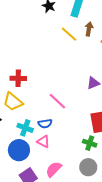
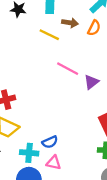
brown arrow: (89, 29) -> (70, 23), turned 104
pink line: (57, 101) -> (68, 69), moved

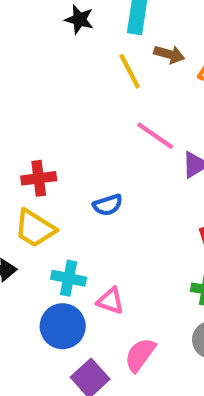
yellow line: (49, 35) -> (130, 71), turned 30
blue semicircle: (50, 142) -> (108, 205), moved

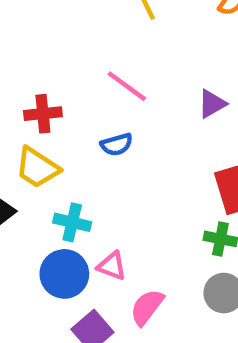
pink line: (155, 136) -> (127, 86), moved
pink triangle: (110, 301) -> (112, 266), moved

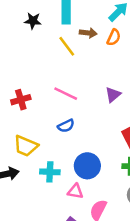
red cross: (43, 114) -> (21, 100), moved
blue circle: (64, 274) -> (87, 166), moved

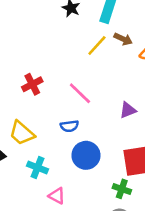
yellow line: (67, 46) -> (97, 45), turned 60
red cross: (21, 100) -> (32, 84), turned -30
blue circle: (87, 166) -> (86, 155), moved

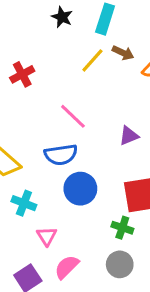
red cross: (32, 84) -> (22, 74), moved
blue semicircle: (69, 126) -> (61, 155), size x1.5
pink triangle: (57, 196) -> (47, 236), turned 30

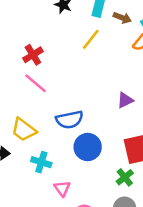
brown arrow: (123, 53) -> (122, 18), moved
pink line: (73, 116) -> (36, 83), moved
green cross: (122, 228) -> (125, 177), turned 36

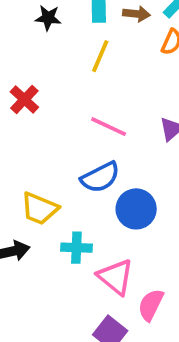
pink line: (36, 83) -> (109, 127), moved
pink triangle: (62, 188) -> (116, 277), size x1.5

